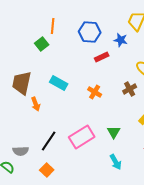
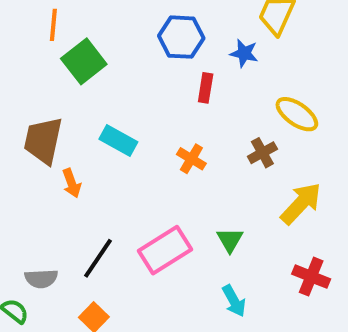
orange line: (53, 26) -> (53, 25), moved
green square: (42, 44) -> (84, 61), size x1.5
red rectangle: (102, 57) -> (206, 88), turned -56

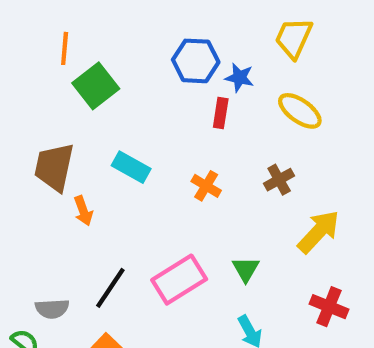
blue star: (244, 53) -> (239, 78), moved
yellow ellipse: (297, 114) -> (300, 111), moved

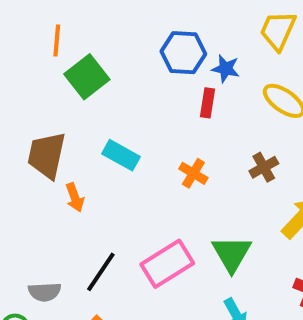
green triangle: (246, 269) -> (232, 254), size x1.5

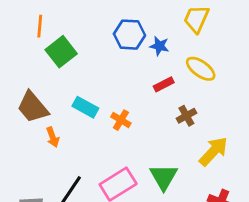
red rectangle: (207, 103) -> (164, 84), moved, turned 54
brown trapezoid: (47, 155) -> (33, 107), turned -52
orange cross: (193, 173) -> (121, 120), moved

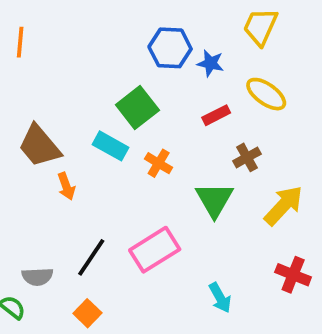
orange line: (40, 26) -> (20, 42), moved
green square: (61, 52) -> (137, 107), moved
green triangle: (164, 177) -> (214, 200), moved

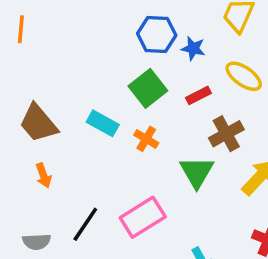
green square: (137, 107) -> (148, 88), moved
brown cross: (247, 157) -> (226, 134), size x1.4
orange arrow: (66, 186) -> (44, 175), moved

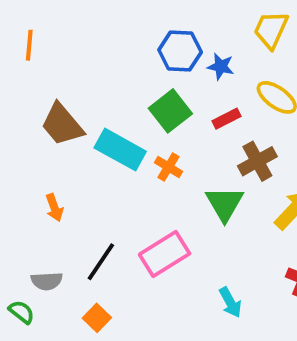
brown trapezoid: (38, 123) -> (62, 124), moved
cyan rectangle: (103, 123) -> (120, 150), size x1.4

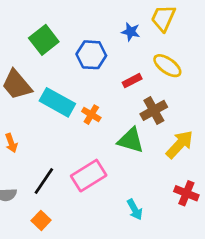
blue hexagon: (180, 51) -> (91, 55), moved
blue star: (221, 66) -> (131, 32), moved
green square: (170, 111) -> (44, 40), moved
green triangle: (225, 204) -> (131, 140), turned -44

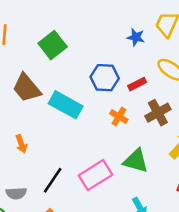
blue hexagon: (91, 55) -> (105, 78), moved
orange cross: (91, 115) -> (119, 117), moved
green triangle: (131, 140) -> (136, 161), moved

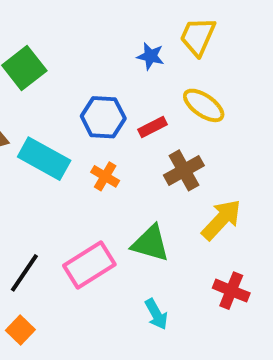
orange cross: (119, 117) -> (105, 176), moved

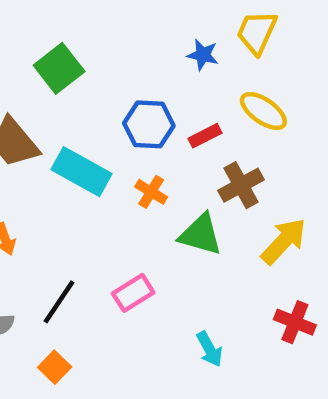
green triangle: (150, 243) -> (201, 235), moved
pink rectangle: (89, 265) -> (133, 293), size x0.7

